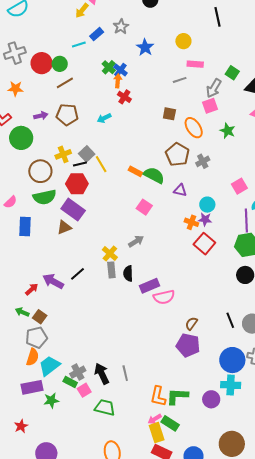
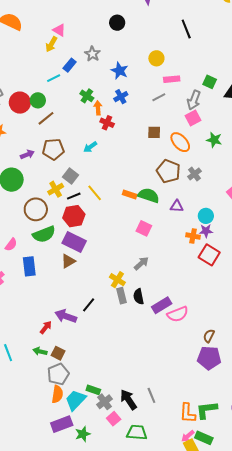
blue cross: (120, 70) -> (121, 97), moved, turned 32
gray square: (87, 154) -> (70, 176), moved
green rectangle: (70, 382) -> (93, 390), moved

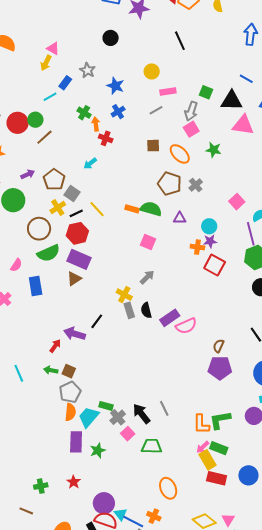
brown pentagon: (53, 149) -> (54, 180), moved, turned -30
purple rectangle: (62, 424) -> (76, 442), turned -65

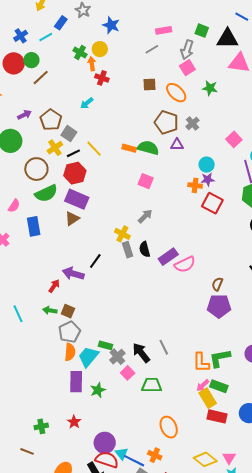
yellow circle: (152, 71) -> (100, 49), moved
blue cross: (118, 112) -> (21, 36), moved
purple triangle: (180, 218) -> (177, 145), moved

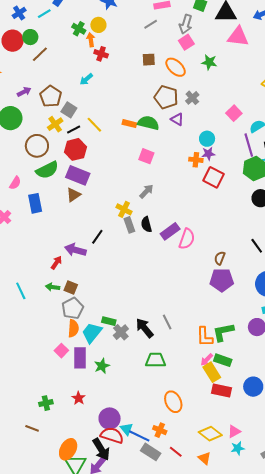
purple triangle: (177, 145) -> (177, 119), turned 32
pink semicircle: (185, 264) -> (187, 239), turned -45
pink square: (128, 373) -> (61, 351), moved
pink triangle: (229, 458) -> (234, 431), turned 32

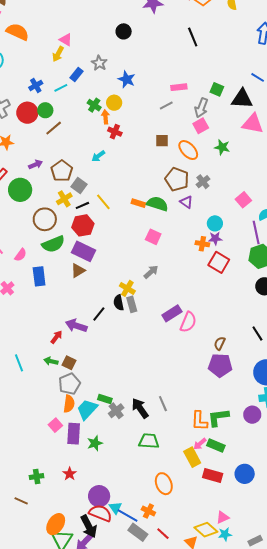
black semicircle: (146, 224) -> (119, 303), moved
yellow rectangle: (212, 372) -> (192, 457), moved
yellow diamond: (210, 434) -> (206, 530), moved

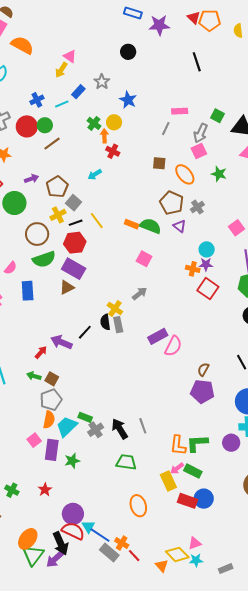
gray line: (166, 106) -> (166, 129), turned -40
blue circle: (245, 474) -> (204, 499), moved
green cross: (37, 477) -> (12, 490), turned 32
orange cross: (148, 511) -> (122, 543), moved

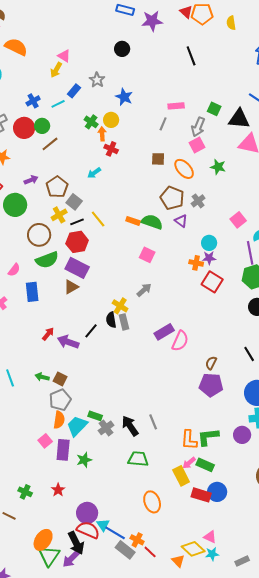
red arrow: (41, 352) -> (48, 334), moved
pink triangle: (195, 543) -> (210, 537), turned 48

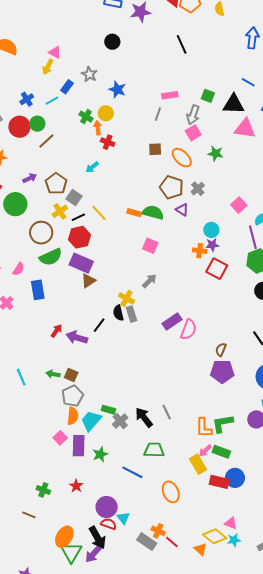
brown triangle: (71, 287) -> (88, 281), moved
red semicircle: (88, 530) -> (109, 524), size x0.7
blue line: (115, 533) -> (132, 472), moved

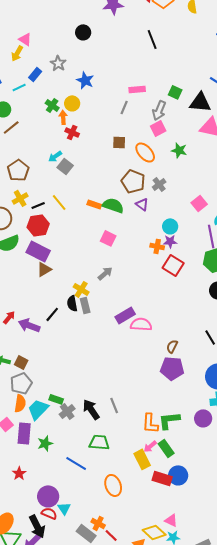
gray square: (74, 197) -> (65, 166), moved
pink semicircle: (189, 330) -> (141, 324), turned -110
green rectangle: (221, 452) -> (166, 448), turned 30

